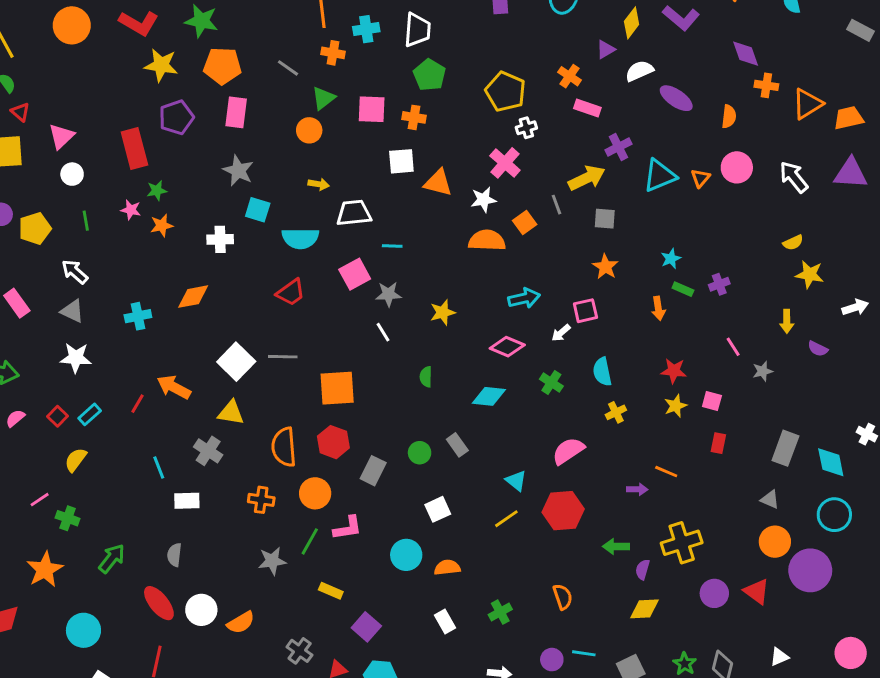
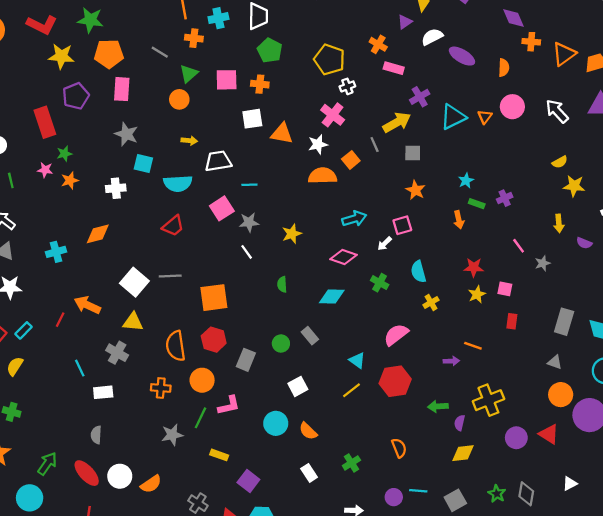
green arrow: (112, 558) -> (47, 464), moved
orange semicircle: (447, 568) -> (308, 431), turned -126

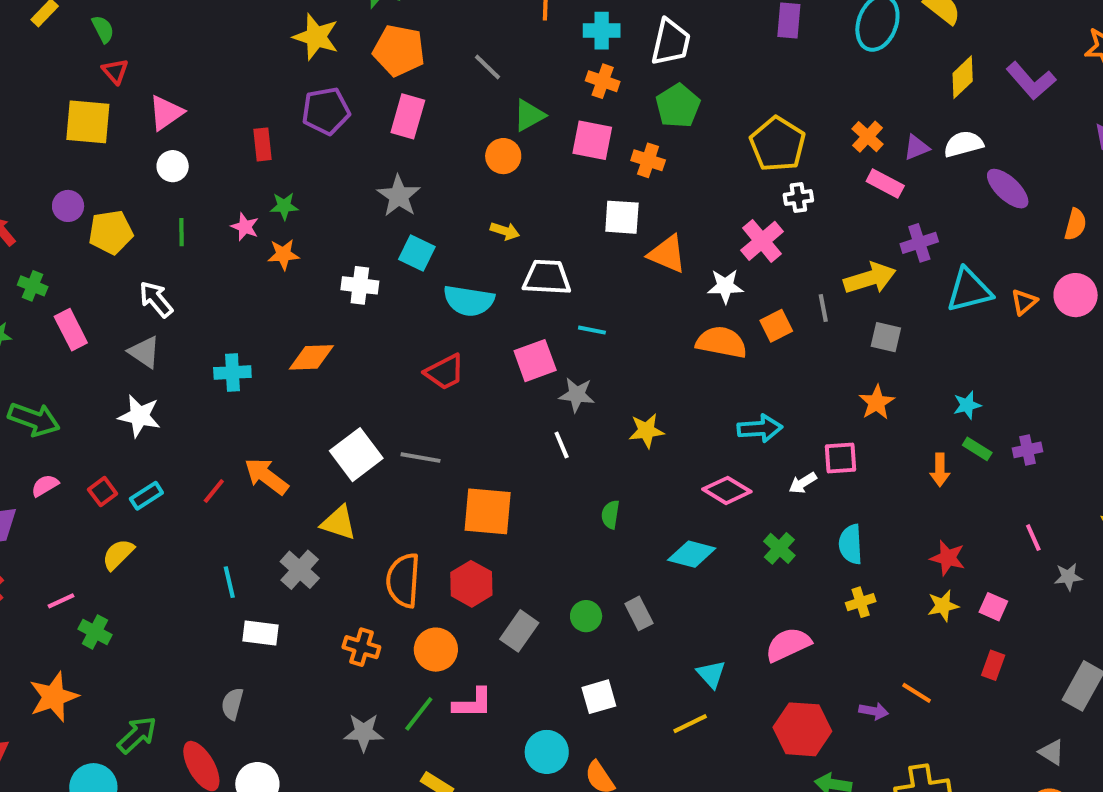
purple triangle: (405, 22) -> (916, 147), moved
orange cross: (194, 38) -> (603, 81), moved
red rectangle: (45, 122) -> (262, 144), size x0.6
red hexagon: (395, 381) -> (802, 729), moved

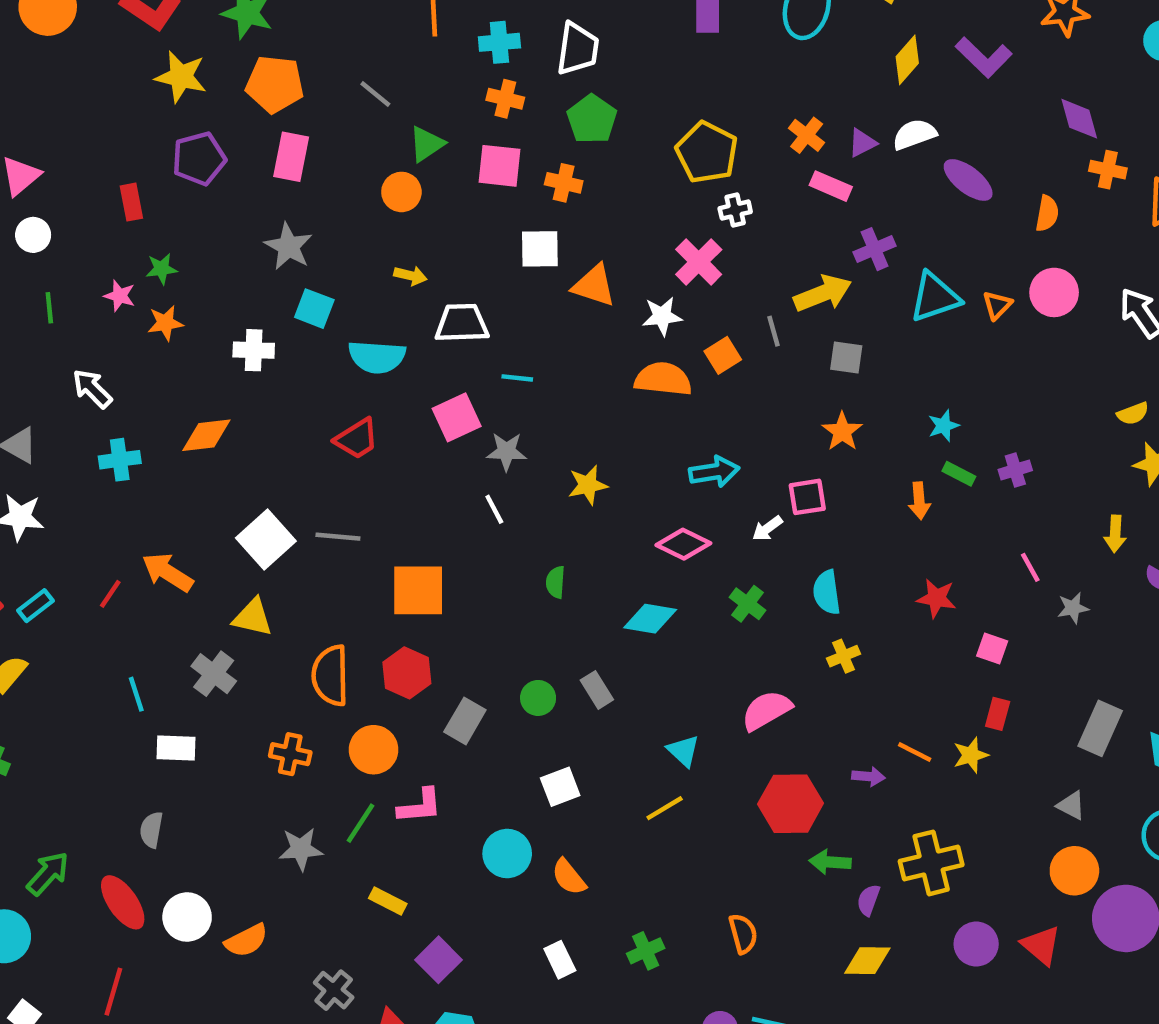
white arrow: (156, 299) -> (92, 389), moved
yellow star: (943, 606) -> (971, 755), moved

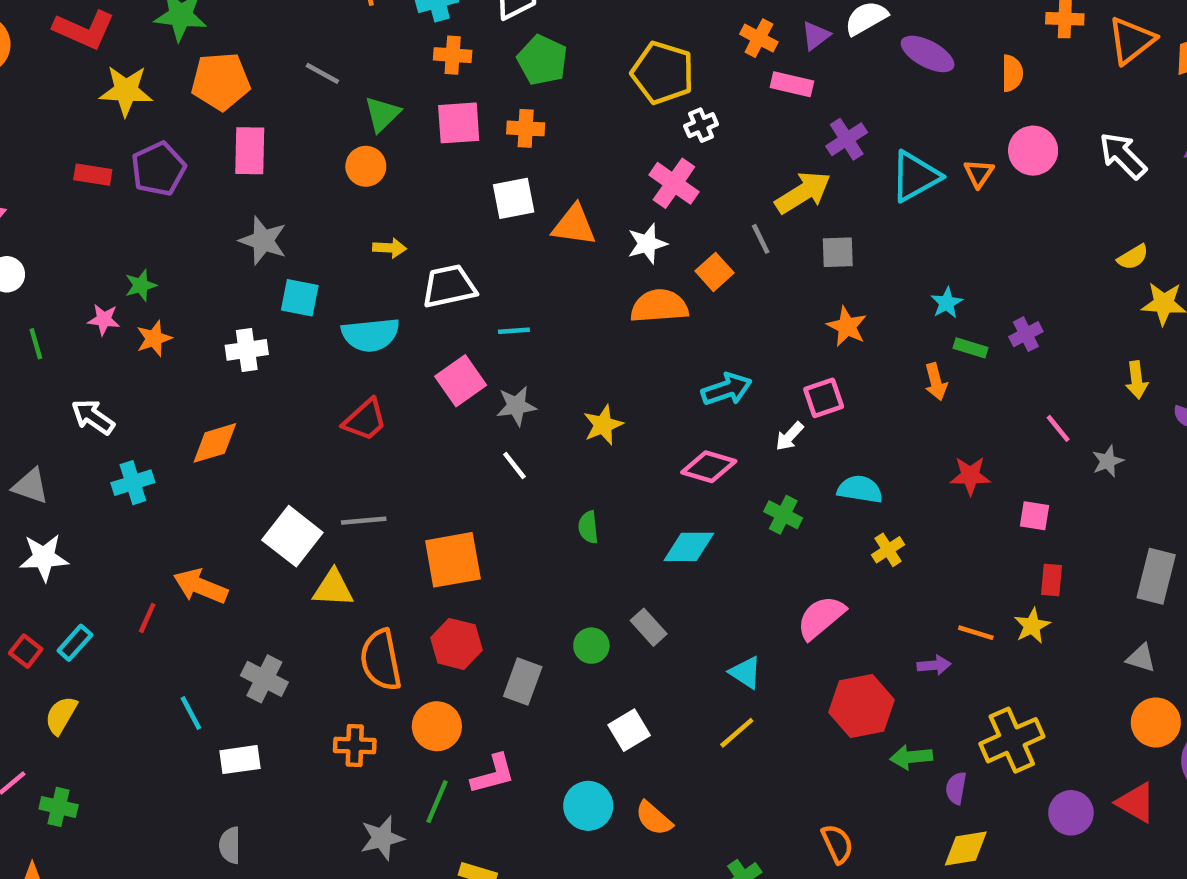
red rectangle: (131, 202) -> (93, 175), moved, turned -60
cyan semicircle: (827, 592) -> (860, 489), turned 117
yellow triangle: (253, 617) -> (333, 588), moved

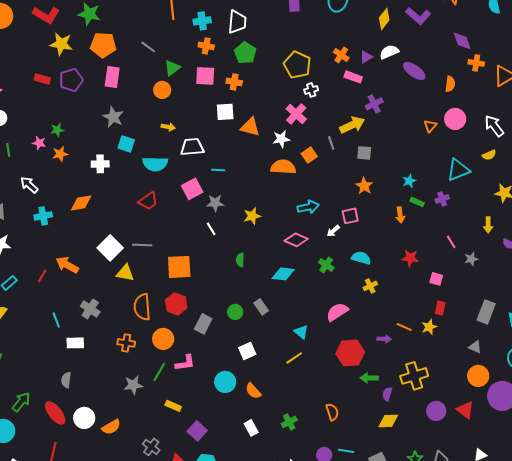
cyan triangle: (915, 176) -> (458, 170), moved
yellow semicircle: (1133, 257) -> (489, 155), moved

